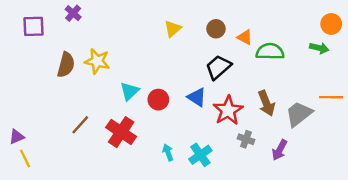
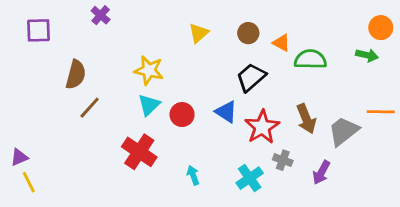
purple cross: (73, 13) -> (101, 15), moved
yellow star: (97, 61) -> (149, 70), moved
brown line: (80, 125) -> (90, 108), moved
cyan cross: (200, 155) -> (250, 178), moved

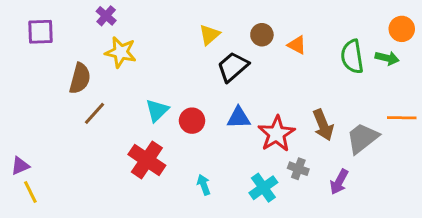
green semicircle: (310, 59) -> (352, 57), moved, turned -100
yellow star: (149, 70) -> (121, 52), moved
black trapezoid: (251, 77) -> (233, 67), moved
blue triangle: (226, 112) -> (239, 118), turned -35

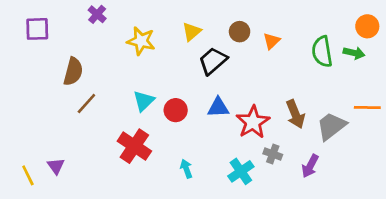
orange triangle: (297, 45) -> (271, 41), turned 48
yellow star: (121, 52) -> (141, 41), moved
purple triangle: (20, 166) -> (56, 166), moved, turned -42

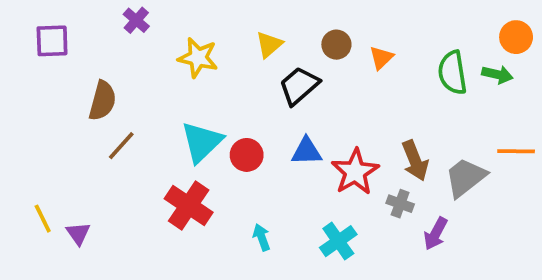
cyan triangle: (144, 101) -> (202, 142), size x1.4
gray cross: (273, 154) -> (400, 204), moved
yellow line: (28, 175) -> (43, 219), moved

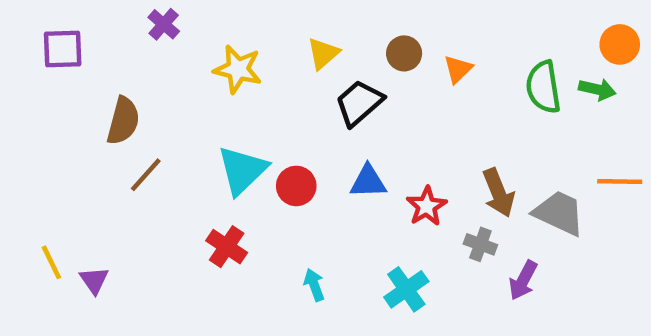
red star: (355, 172) -> (427, 206), size x0.7
gray trapezoid: (466, 177) -> (559, 213), turned 63
red cross: (189, 205) -> (227, 247), size x0.7

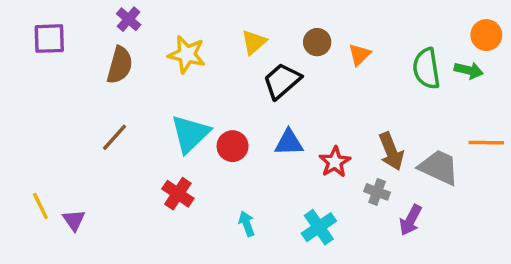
brown semicircle: (123, 121) -> (120, 65), moved

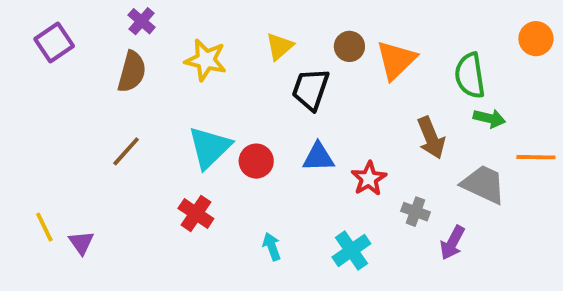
purple square: (49, 39) -> (54, 43), turned -32
orange triangle: (359, 54) -> (396, 60), size x1.6
green arrow: (469, 70) -> (489, 118), moved
black trapezoid: (282, 81) -> (311, 89), turned -30
brown arrow: (391, 151) -> (431, 138), moved

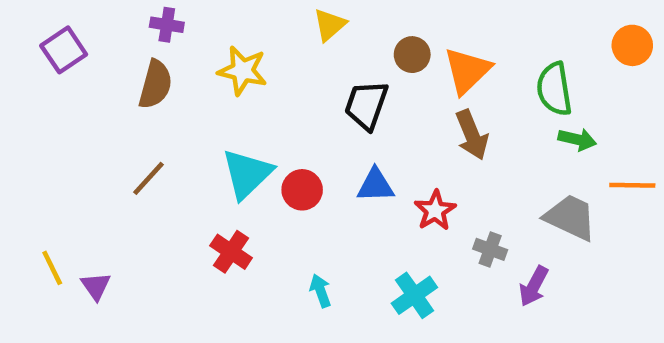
purple cross: (142, 21) -> (167, 25), turned -32
yellow triangle: (279, 46) -> (330, 25), moved
brown arrow: (431, 138) -> (472, 135), moved

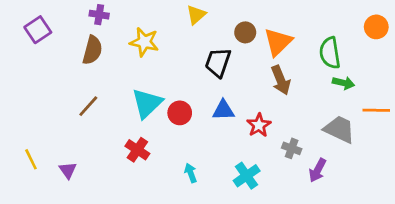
purple triangle: (96, 286) -> (68, 170), moved

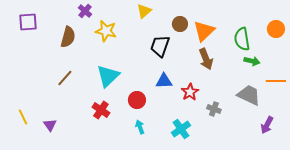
purple cross: (99, 15) -> (85, 11), moved, turned 32
orange circle: (376, 27) -> (276, 29), moved
purple square: (38, 30) -> (28, 22), turned 30
red circle: (180, 113) -> (137, 100), moved
purple arrow: (318, 170) -> (267, 125), moved

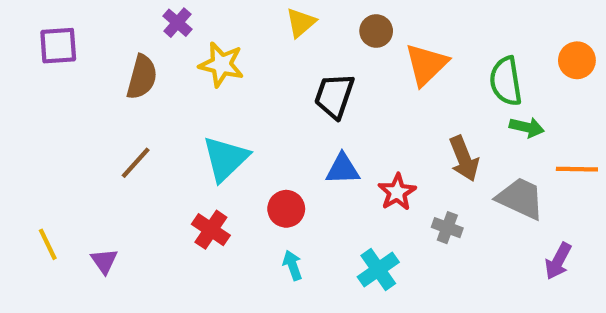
brown circle: (180, 24) -> (376, 31), moved
brown arrow: (206, 59) -> (464, 159), moved

